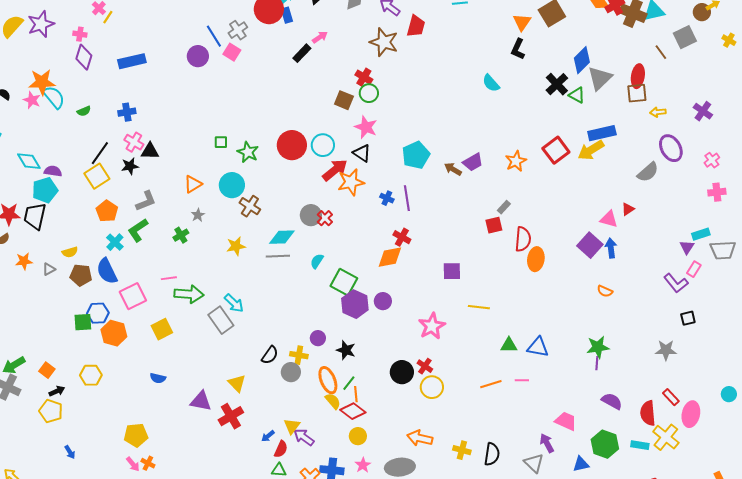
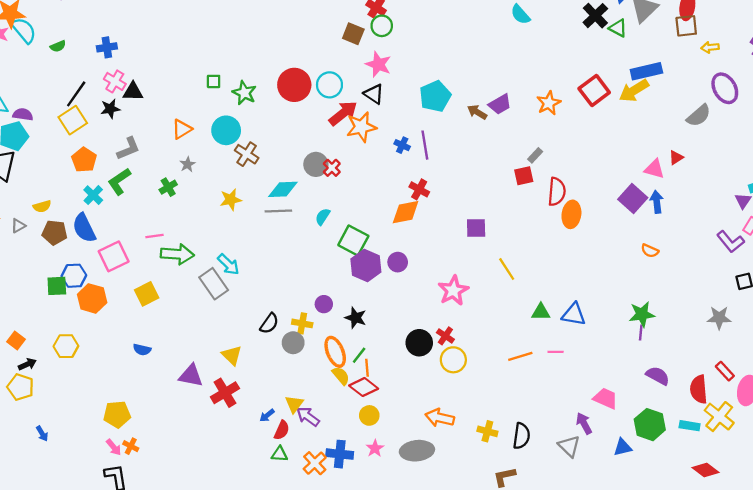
yellow line: (479, 307) -> (507, 269), turned 50

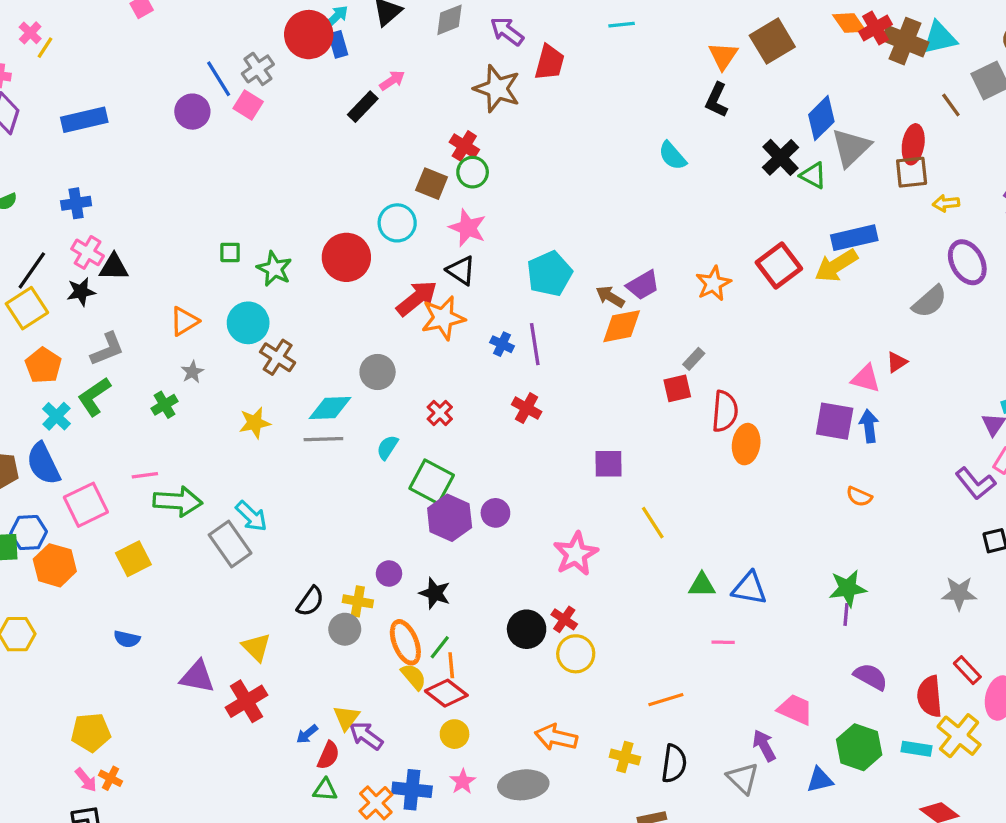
cyan circle: (329, 85) -> (397, 223), moved
red cross: (332, 168) -> (440, 413), moved
purple square: (633, 198) -> (835, 421), turned -32
orange diamond: (406, 212) -> (622, 326), moved
orange line: (520, 356) -> (666, 700), moved

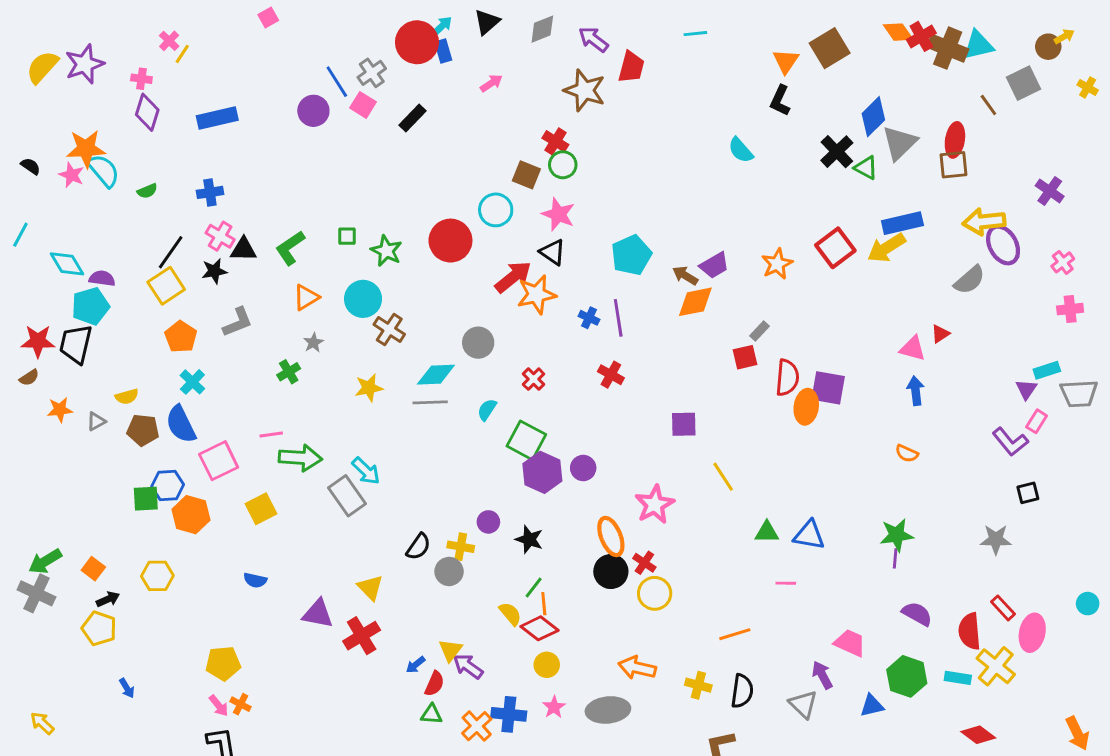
black rectangle: (363, 107) -> (413, 118), moved
yellow arrow: (946, 203) -> (984, 222), moved, size x1.8
green L-shape: (94, 397) -> (290, 248), moved
purple square: (835, 421) -> (828, 388), moved
orange ellipse: (405, 642) -> (611, 537), moved

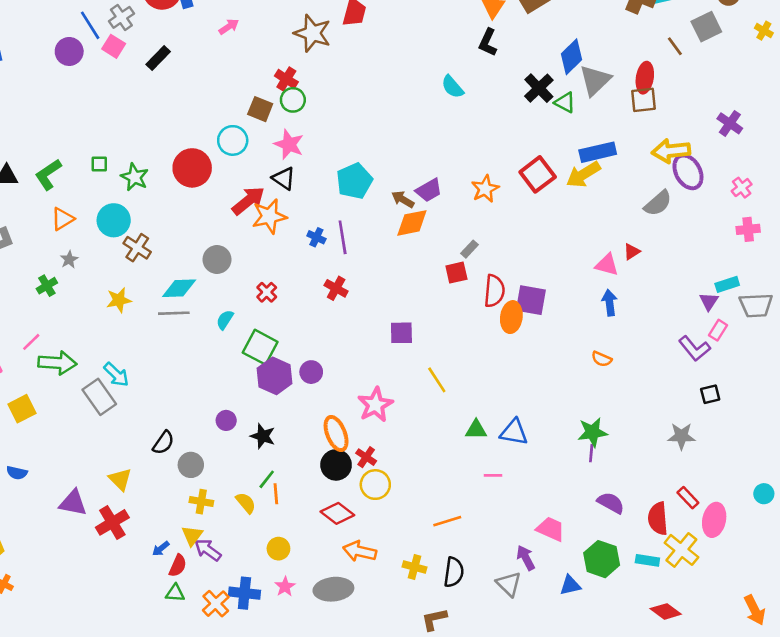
pink line: (271, 434) -> (31, 342), turned -36
yellow cross: (461, 547) -> (201, 502), moved
red diamond: (539, 628) -> (337, 513), moved

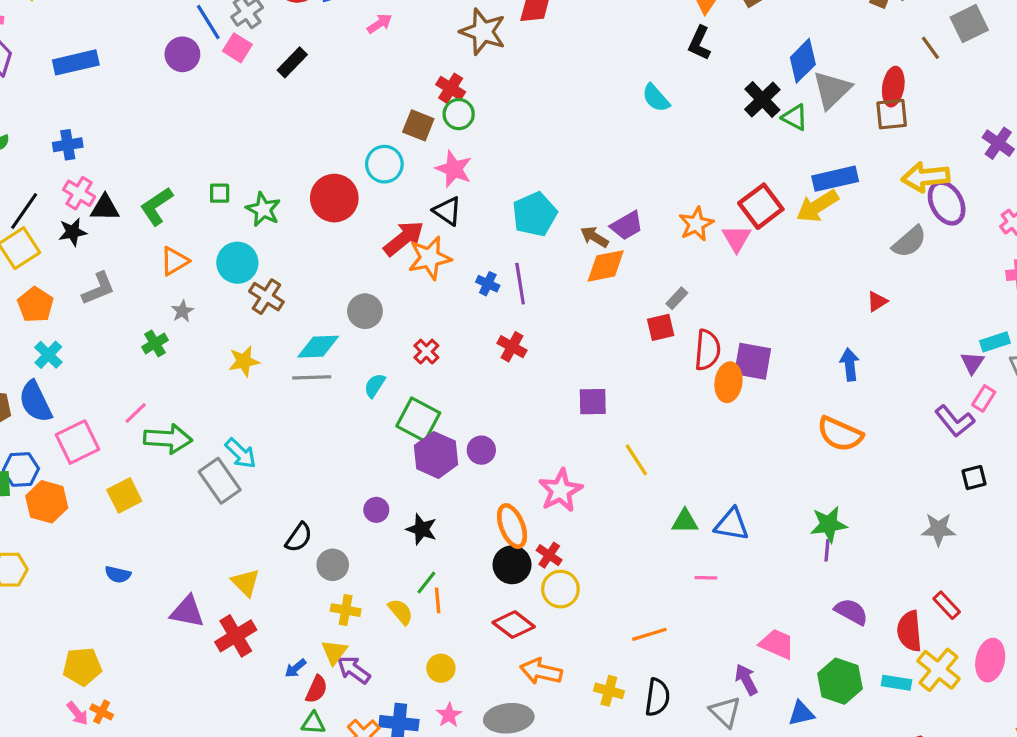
pink triangle: (607, 265) -> (737, 238), moved, turned 45
orange semicircle: (602, 359) -> (840, 434), size x1.8
pink ellipse: (714, 520) -> (990, 660), moved

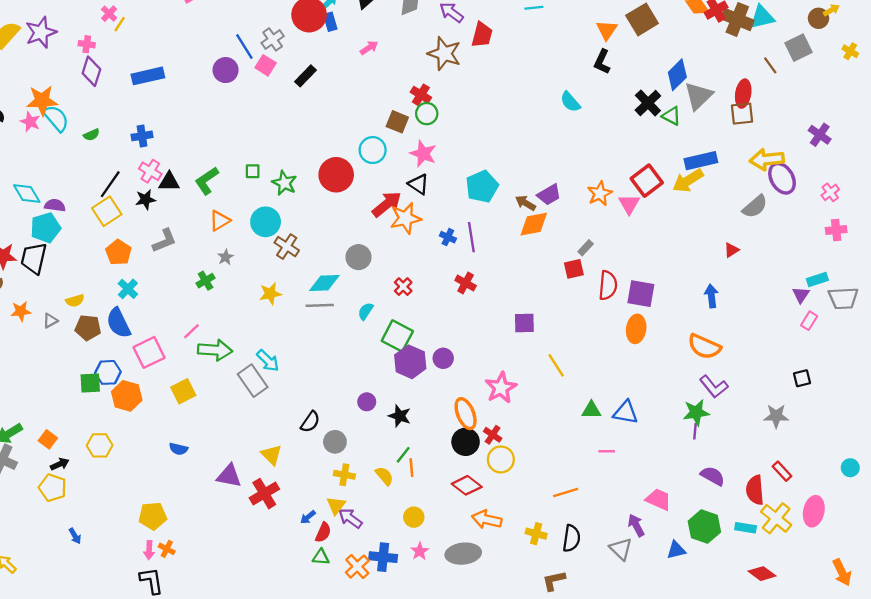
orange ellipse: (728, 382) -> (636, 329), moved
purple L-shape: (955, 421) -> (714, 387), moved
pink arrow: (77, 713) -> (149, 550), turned 42

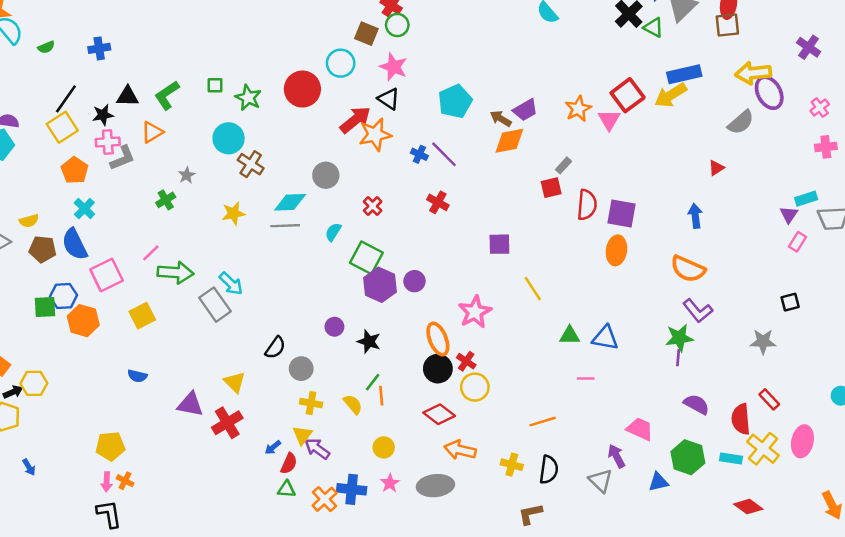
pink cross: (150, 171) -> (108, 142), moved, turned -35
orange triangle: (220, 221) -> (152, 132), moved
purple line: (471, 237) -> (444, 154), turned -36
yellow hexagon: (100, 445) -> (34, 383), moved

